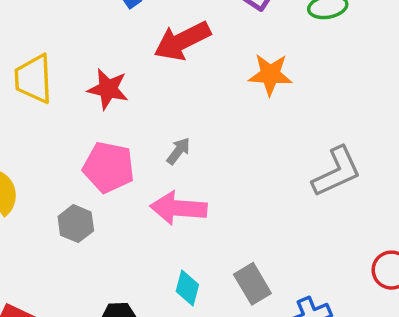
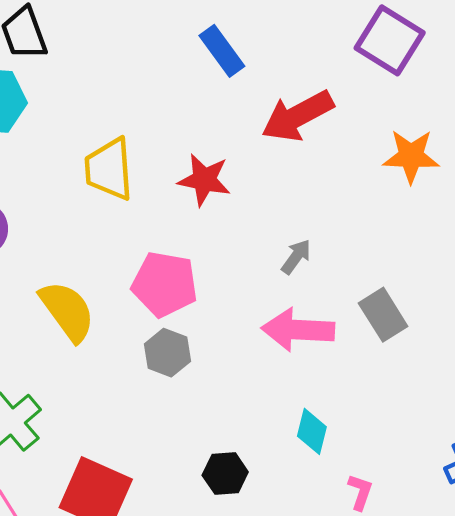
pink pentagon: (109, 167) -> (165, 284), moved
gray rectangle: (252, 284) -> (383, 315), moved

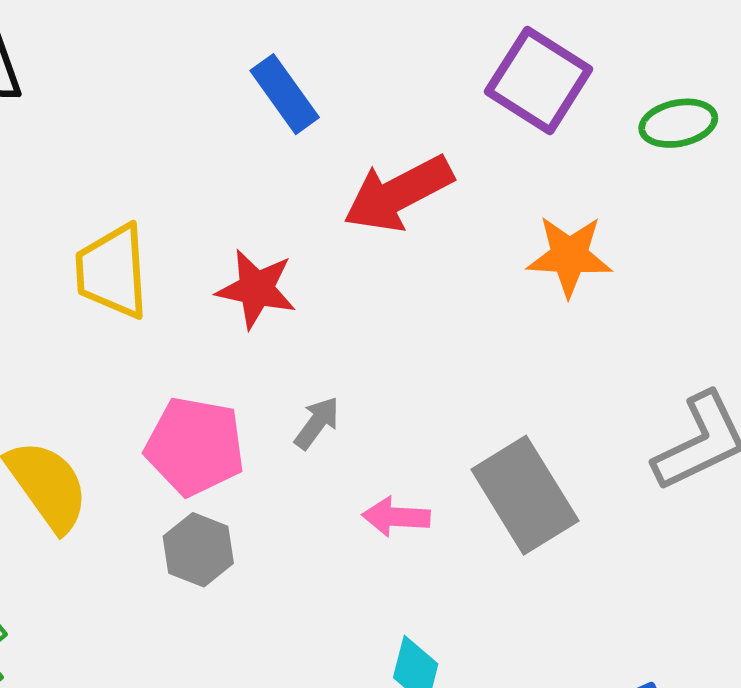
gray arrow: (296, 257) -> (317, 423), moved
gray rectangle: (383, 315) -> (525, 495), size x1.4
pink arrow: (298, 330) -> (396, 517), size x0.6

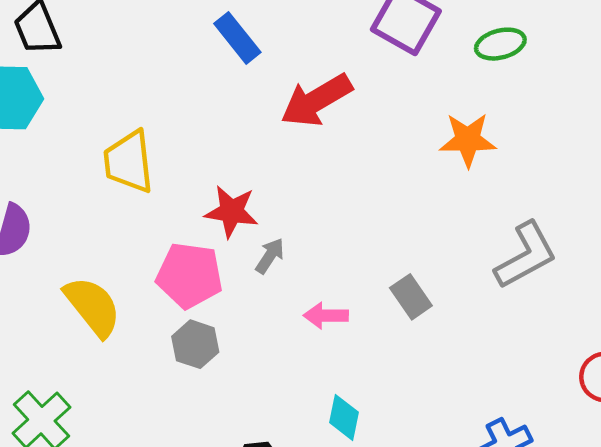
orange star: (569, 256) -> (468, 140), moved
red star: (256, 289) -> (231, 211), moved
gray rectangle: (525, 495) -> (411, 297), size x0.6

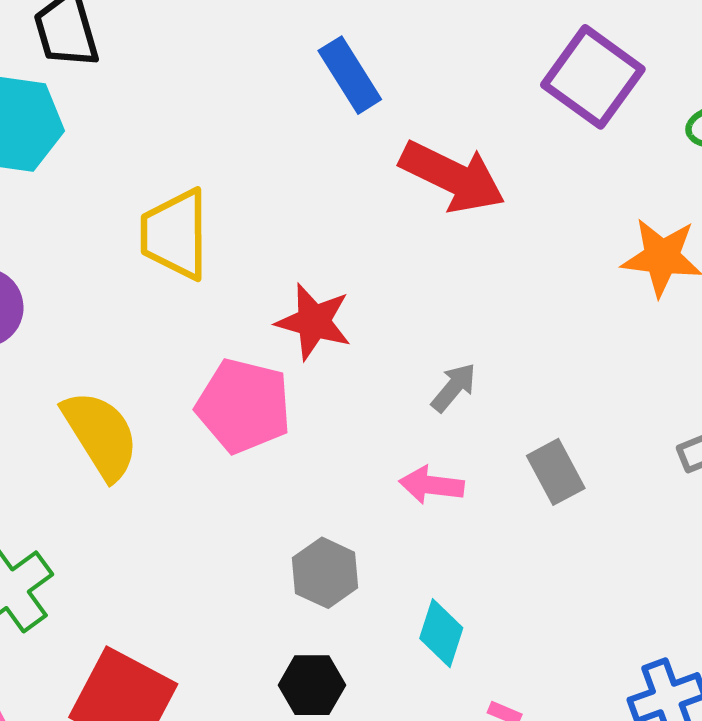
red arrow: (316, 100) -> (452, 177), turned -130
gray arrow: (270, 256) -> (454, 387), moved
gray hexagon: (195, 344) -> (325, 573), moved

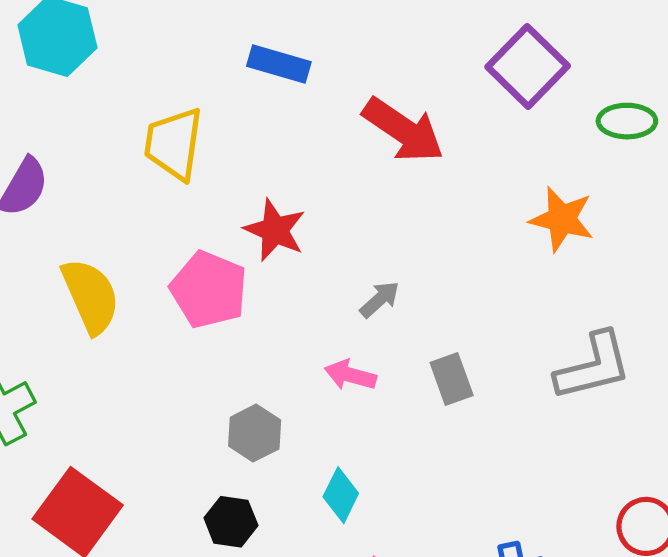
blue rectangle: (350, 75) -> (279, 64), moved, turned -50

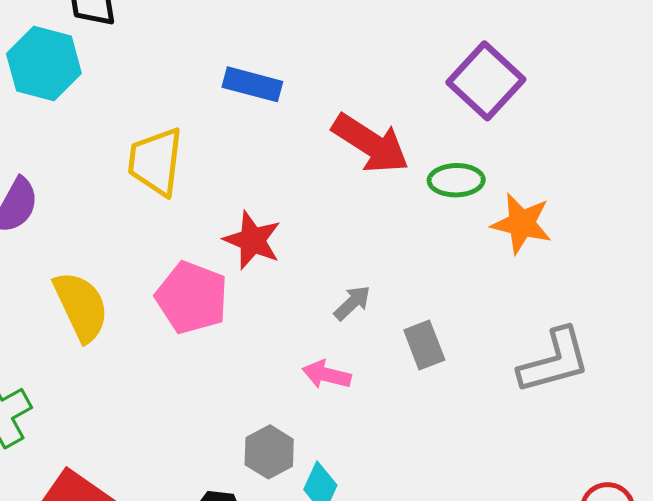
green ellipse: (627, 121) -> (456, 180), moved
gray rectangle: (452, 379) -> (424, 345), moved
gray hexagon: (255, 433) -> (269, 452), moved

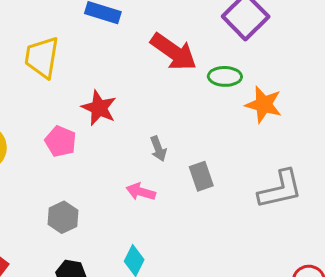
pink pentagon: (192, 298) -> (60, 141), size x0.7
gray arrow: (352, 303) -> (158, 149), turned 110
gray hexagon: (269, 452) -> (63, 217), moved

